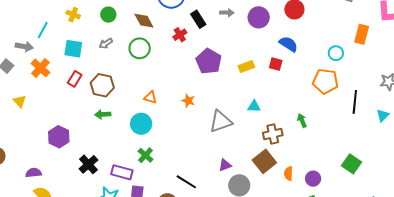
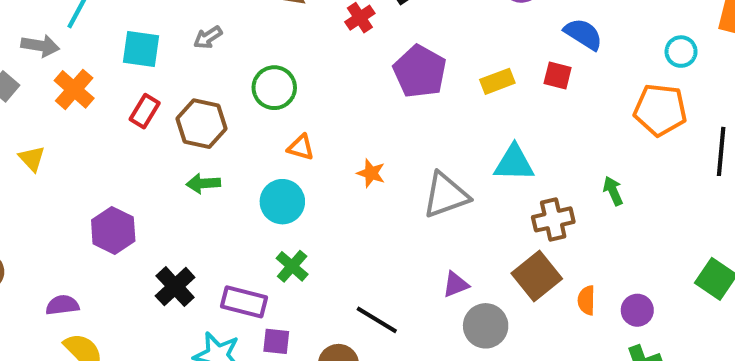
green circle: (140, 48) -> (274, 88), moved
orange star: (188, 101) -> (371, 173), moved
cyan triangle: (254, 106) -> (514, 163), size x1.5

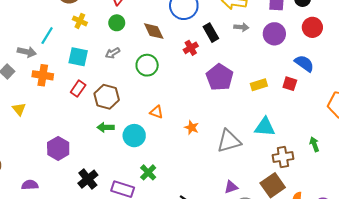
green circle: (274, 88) -> (147, 65), moved
orange cross: (74, 89) -> (43, 75), turned -36
cyan circle: (282, 202) -> (134, 136), moved

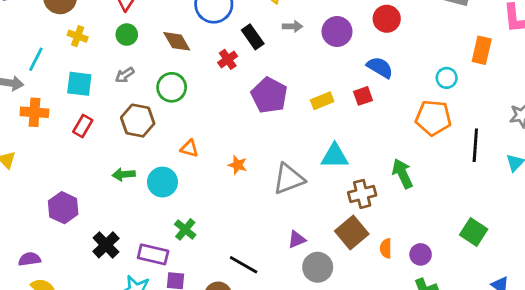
red square: (290, 84) -> (363, 96), turned -32
brown hexagon: (107, 97) -> (138, 121), moved
green arrow: (314, 144) -> (402, 174), size x1.5

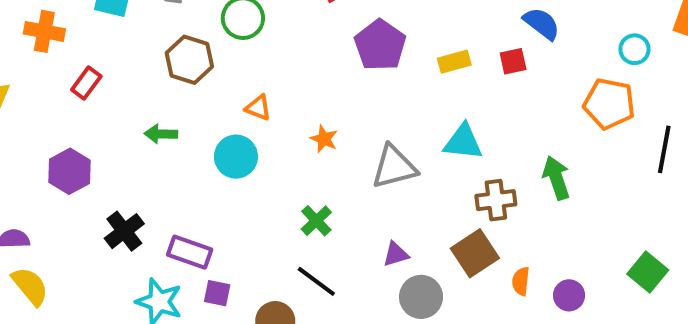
red rectangle: (83, 126) -> (86, 83), moved
cyan circle: (162, 182) -> (236, 157), moved
green cross: (185, 229) -> (316, 221), moved

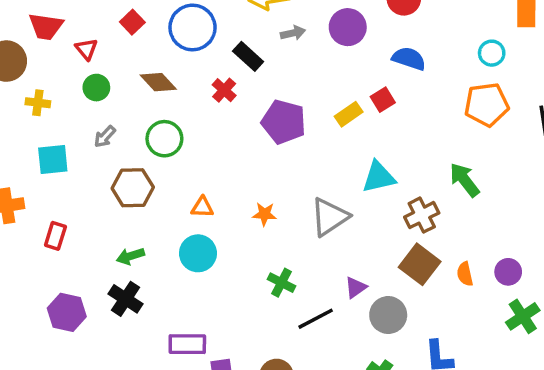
red square: (513, 61) -> (383, 100), moved
black cross: (124, 231) -> (126, 299), moved
black line: (316, 281) -> (316, 319), moved, turned -45

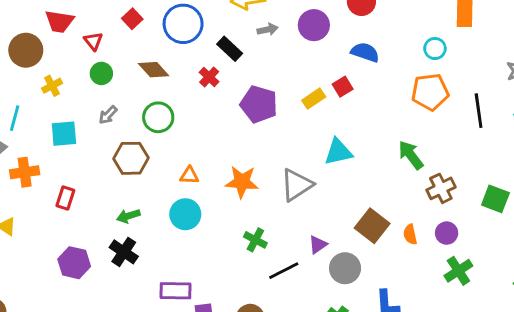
yellow cross: (38, 103) -> (52, 86), turned -36
orange star: (265, 214) -> (242, 182), size x1.6
brown cross: (422, 215) -> (441, 188), moved

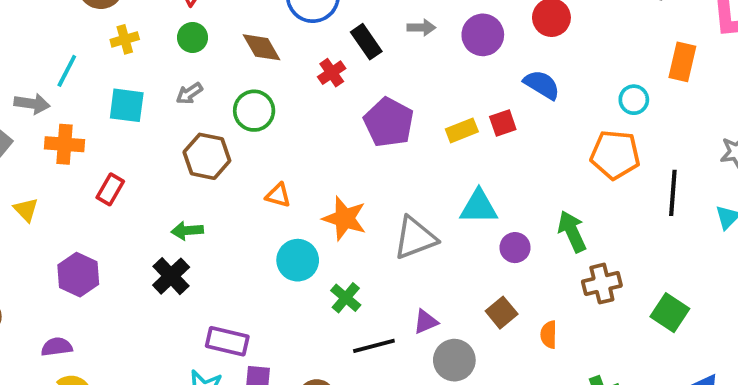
cyan circle: (185, 214) -> (298, 260), moved
brown square: (372, 226) -> (502, 313), size x0.7
purple circle: (447, 233) -> (515, 248), moved
purple hexagon: (74, 263) -> (78, 275), moved

